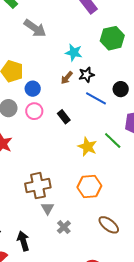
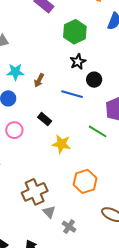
cyan star: (74, 52) -> (15, 72), moved
black star: (86, 75) -> (78, 62), moved
pink circle: (34, 111) -> (14, 130), moved
yellow star: (87, 147) -> (61, 144), moved

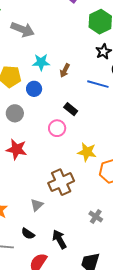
pink circle: (14, 130) -> (57, 128), moved
yellow star: (61, 144) -> (87, 152), moved
gray triangle: (49, 212) -> (37, 205), moved, turned 32

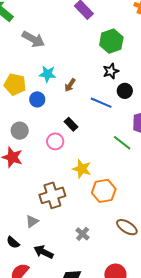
gray circle: (15, 113) -> (20, 131), moved
gray triangle: (37, 205) -> (32, 221), moved
black arrow: (59, 239) -> (44, 252), turned -42

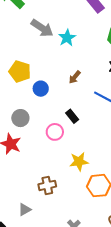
cyan star: (48, 74) -> (67, 38), moved, turned 30
yellow star: (82, 169) -> (79, 162), turned -30
brown cross: (52, 195) -> (47, 185), size x0.7

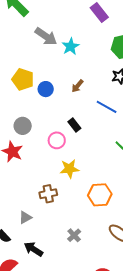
blue circle: (41, 89) -> (46, 89), moved
yellow star: (79, 162) -> (69, 169), moved

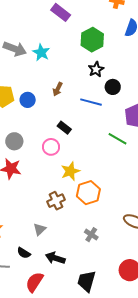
orange hexagon: (100, 195) -> (88, 193), moved

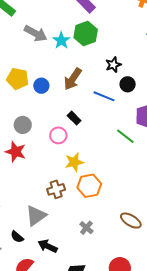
green hexagon: (92, 40) -> (86, 33), moved
brown arrow: (58, 89) -> (73, 79), size x1.6
gray triangle: (40, 229) -> (36, 216), size x1.6

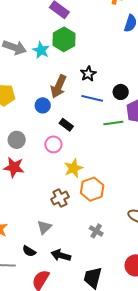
black star: (113, 65) -> (88, 74), moved
black circle: (128, 84) -> (121, 92), moved
blue circle: (41, 86) -> (43, 105), moved
green line: (125, 136) -> (113, 123), moved, turned -36
gray triangle: (36, 216) -> (44, 227), size x0.7

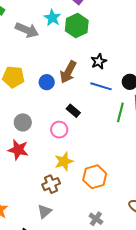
cyan star: (41, 50) -> (52, 18), moved
blue circle: (43, 105) -> (47, 82), moved
green line: (113, 123) -> (120, 112), turned -72
yellow star: (73, 168) -> (64, 161), moved
brown cross: (60, 198) -> (51, 184), moved

